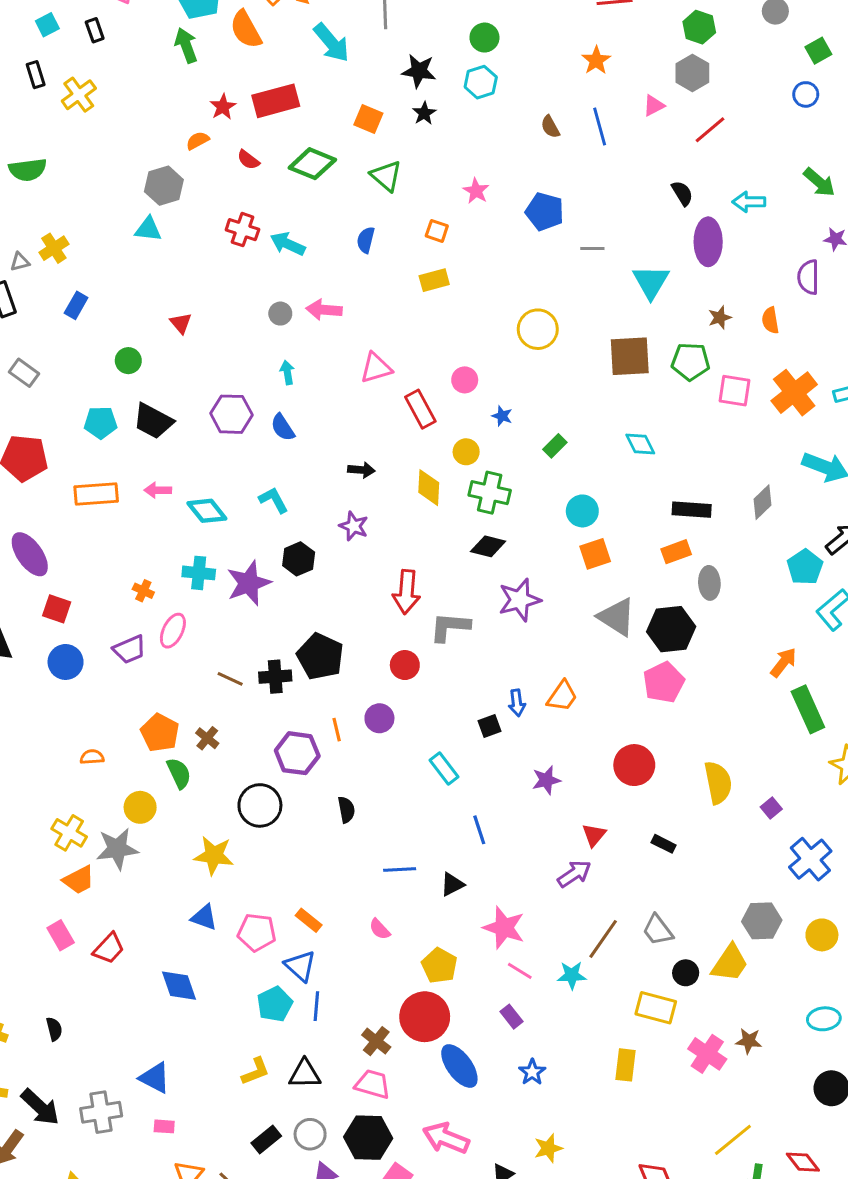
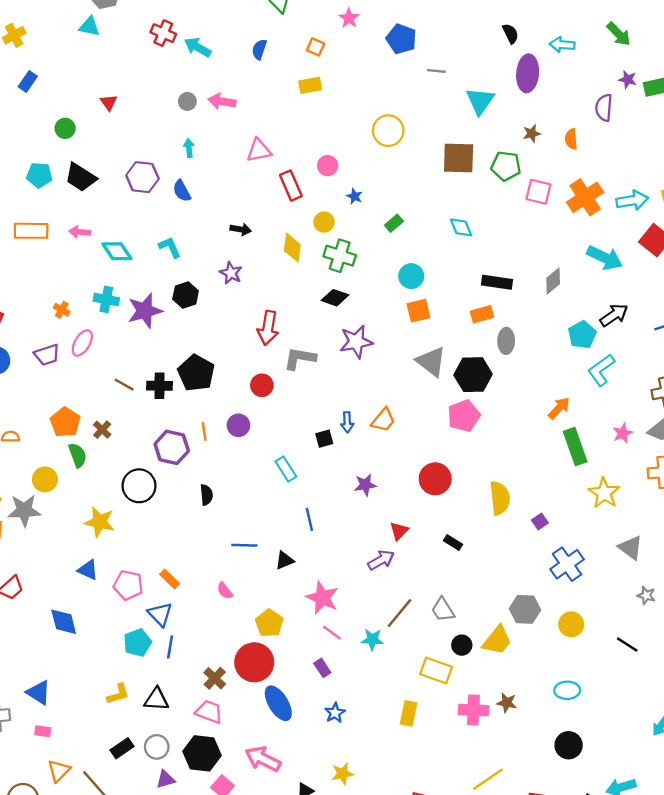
pink cross: (707, 1054) -> (473, 710), turned -36

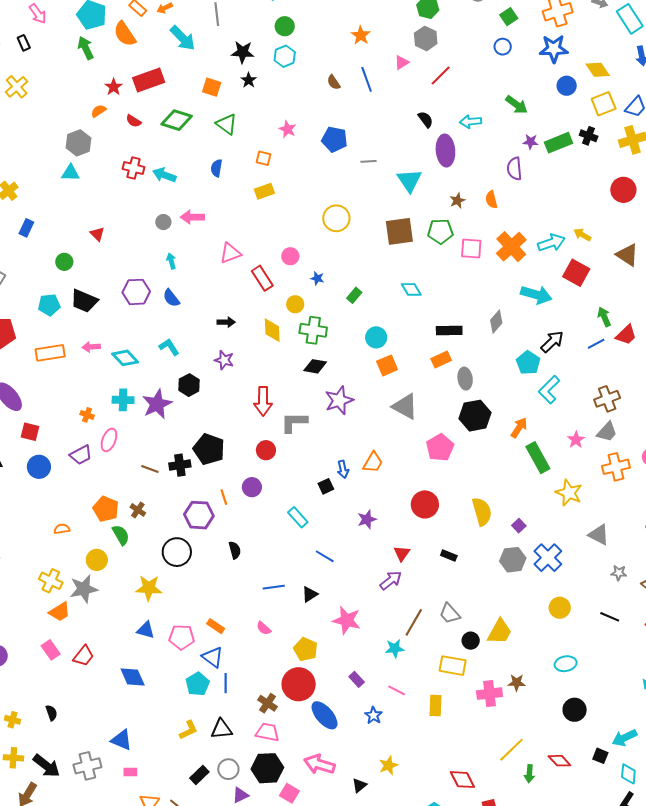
black hexagon: (473, 375) -> (475, 416), moved
blue line: (309, 519) -> (325, 556), turned -36
gray hexagon: (525, 609) -> (513, 560), moved
pink line: (332, 633) -> (397, 690), moved

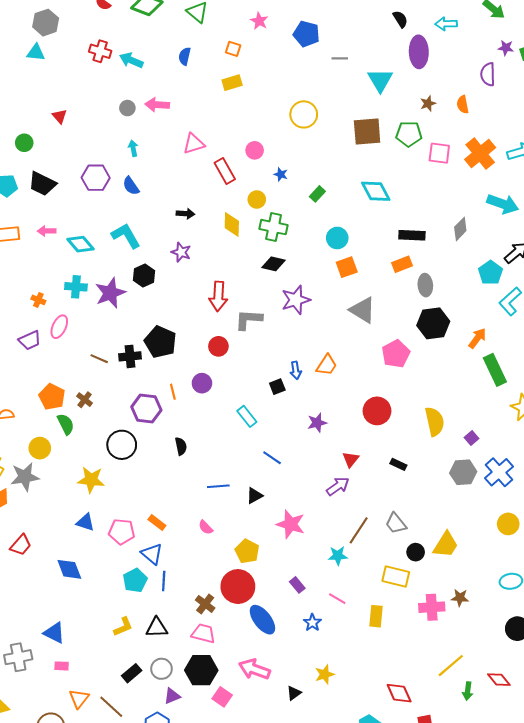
cyan diamond: (411, 289) -> (376, 191), size x1.4
cyan L-shape: (169, 347) -> (126, 236), size x1.4

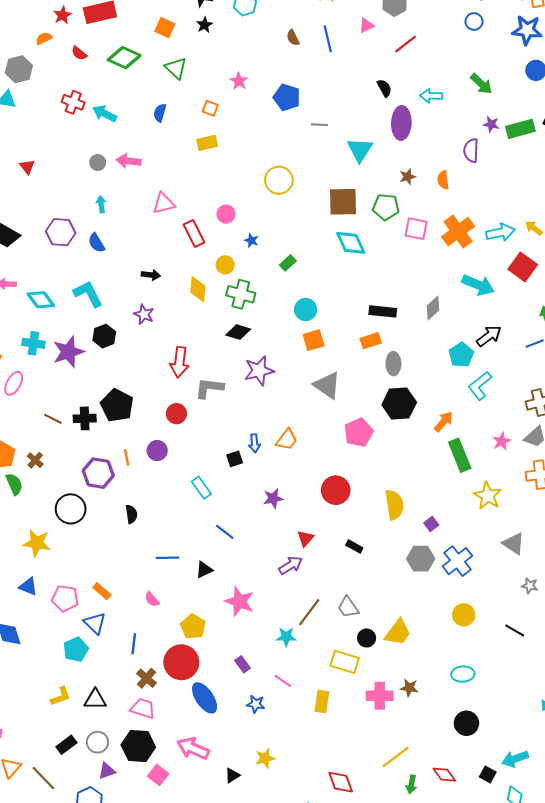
cyan diamond: (376, 191) -> (351, 243), moved
blue line: (164, 581) -> (134, 644), moved
blue star: (312, 623) -> (256, 704), turned -30

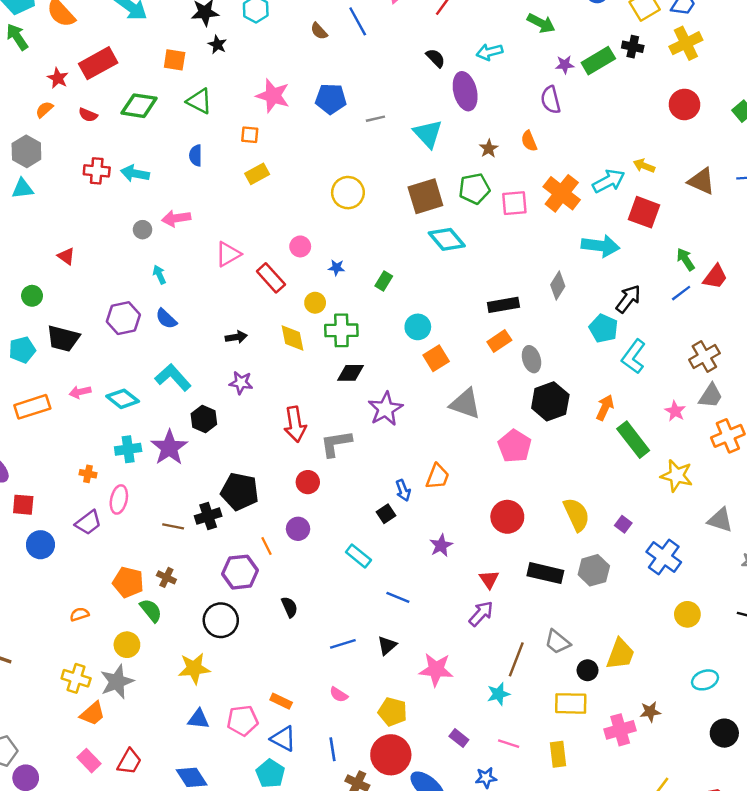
pink star: (239, 81) -> (273, 96), size x1.6
black rectangle: (354, 546) -> (545, 573), size x1.8
gray hexagon: (421, 559) -> (594, 570), moved

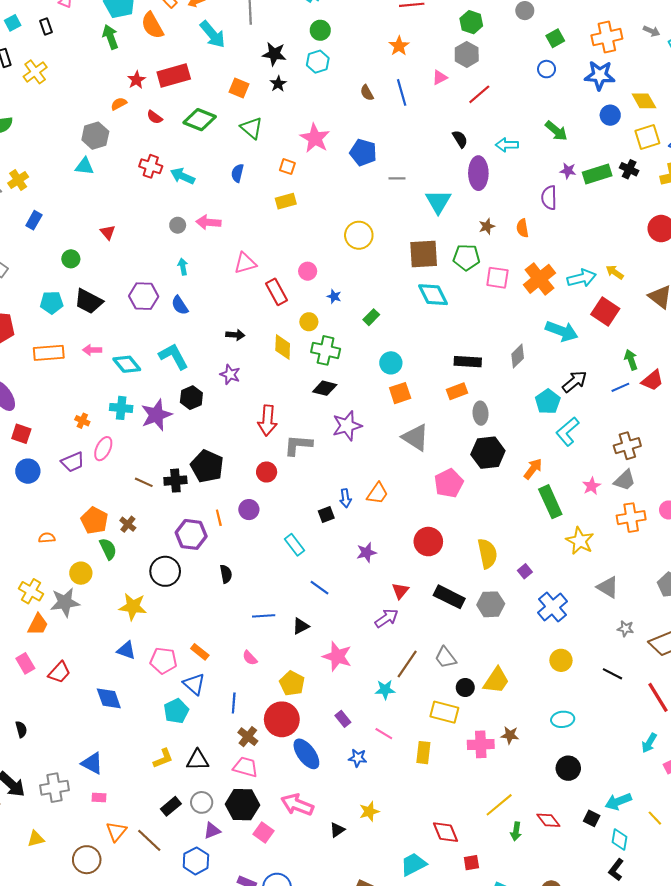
orange trapezoid: (93, 714) -> (38, 624), turned -35

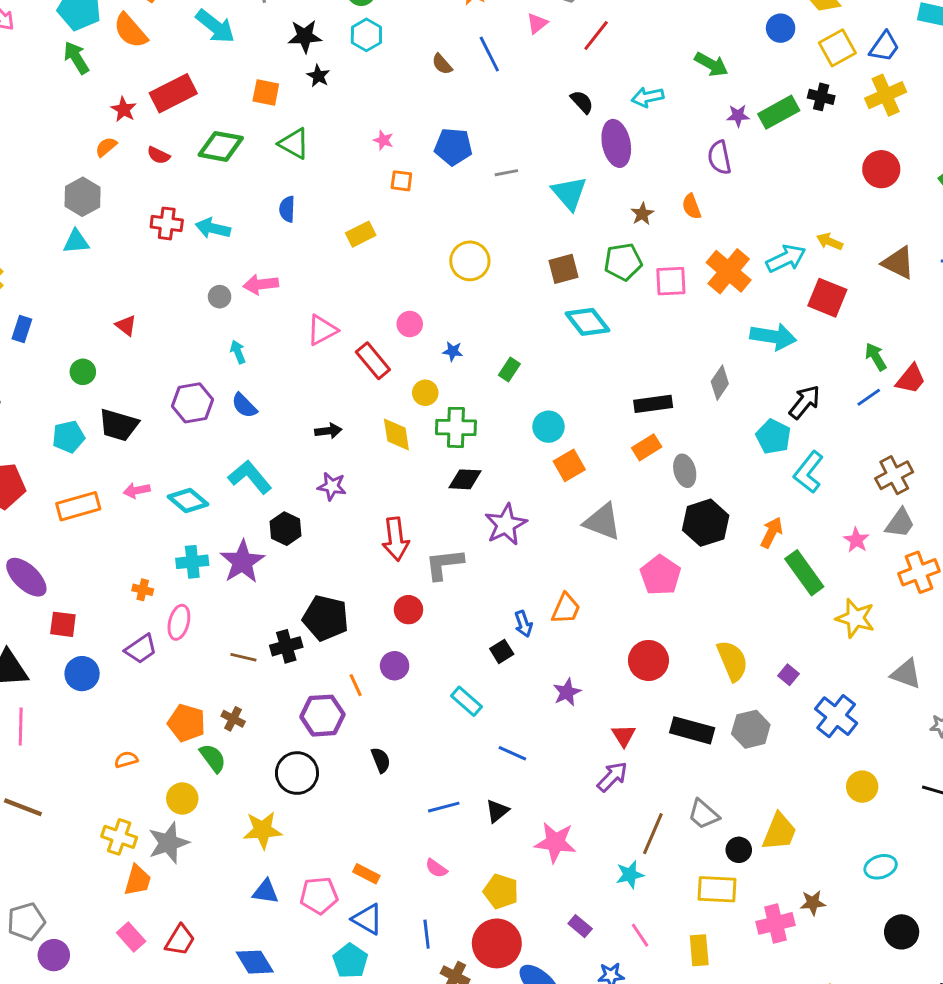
pink star: (315, 138) -> (383, 140), size x0.5
orange square: (287, 167) -> (401, 181), moved
brown square: (424, 254) -> (564, 269), size x0.7
pink line: (384, 734) -> (640, 935), turned 36

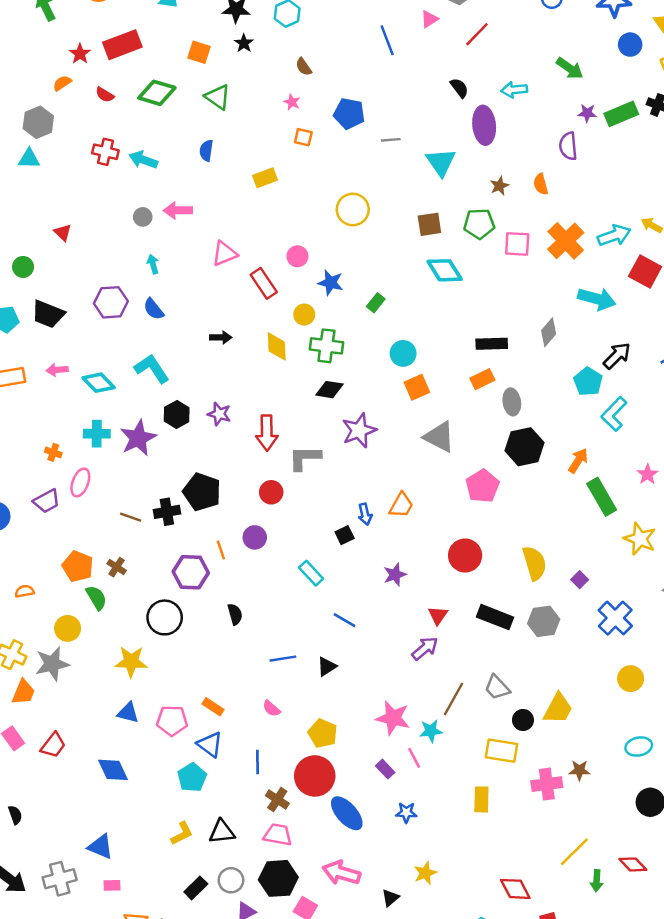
brown semicircle: (442, 64) -> (304, 67), moved
blue star: (453, 351) -> (331, 283), size x1.5
purple star: (332, 486) -> (219, 414), moved
pink star: (555, 842) -> (393, 718), moved
pink line: (640, 935) -> (414, 758), moved

